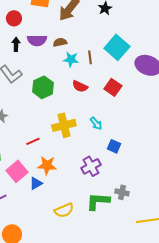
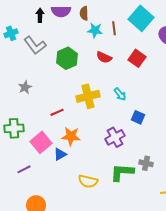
brown semicircle: (60, 42) -> (84, 13), turned -80
yellow semicircle: (64, 210) -> (88, 181), turned 36

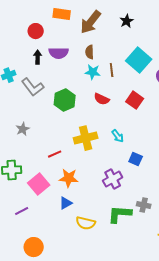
brown semicircle: (84, 13) -> (90, 52), moved
blue triangle: (60, 154) -> (66, 203), moved

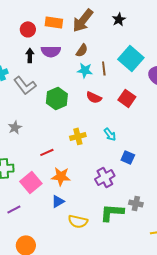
orange rectangle: (62, 14) -> (54, 22), moved
brown semicircle: (90, 52) -> (82, 50), turned -144
yellow cross: (86, 138) -> (78, 136), size x0.7

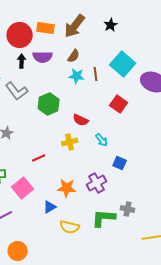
red circle: (28, 29) -> (20, 35), size x1.6
red semicircle: (94, 97) -> (81, 120), moved
orange star: (61, 176) -> (67, 188), moved

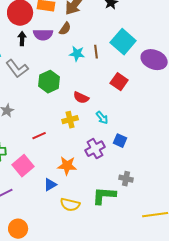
brown semicircle: (74, 56) -> (65, 29), moved
purple cross: (97, 183) -> (95, 149), moved
gray cross: (128, 209) -> (126, 179), moved

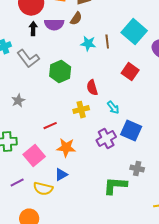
red semicircle: (81, 98) -> (92, 88), turned 49
blue square: (120, 141) -> (131, 131), size x1.5
orange star: (67, 166) -> (66, 148), moved
yellow semicircle: (70, 205) -> (43, 189), moved

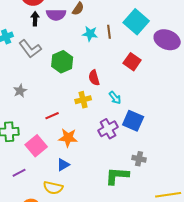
yellow semicircle: (43, 189) -> (53, 188), moved

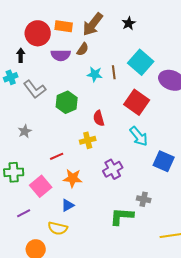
black arrow: (35, 19) -> (21, 55), moved
red square: (132, 62) -> (137, 102), size x1.4
cyan arrow: (115, 98) -> (139, 136), moved, size x1.5
blue square: (133, 121) -> (164, 161), moved

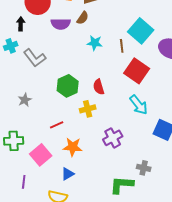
brown line: (114, 72) -> (122, 46), moved
green hexagon: (67, 102) -> (68, 86), moved
purple line: (24, 213) -> (24, 182), turned -56

